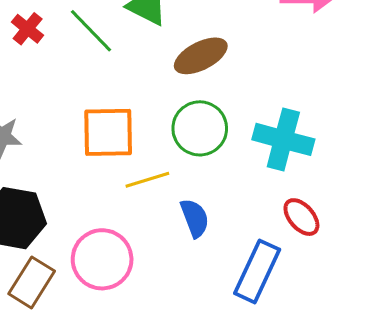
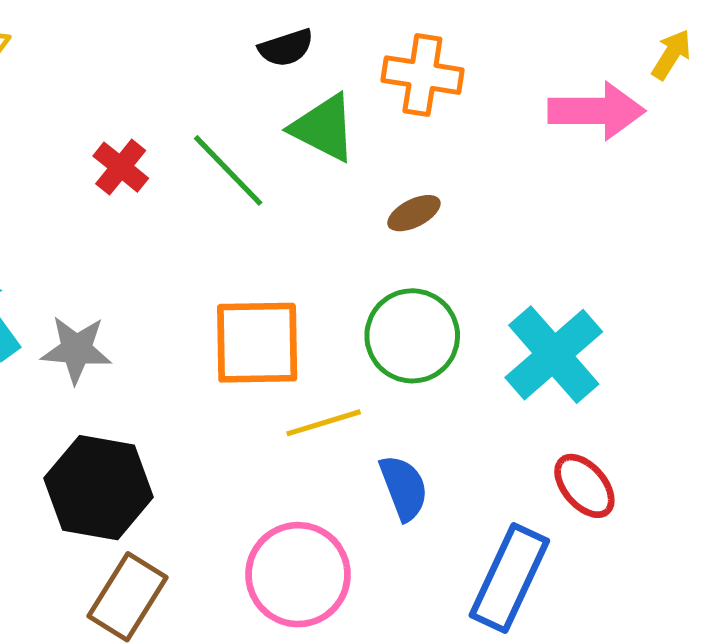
brown ellipse: (201, 56) -> (414, 213), size x0.6
cyan cross: (283, 139) -> (554, 355), turned 34
pink circle: (102, 259) -> (298, 575), moved

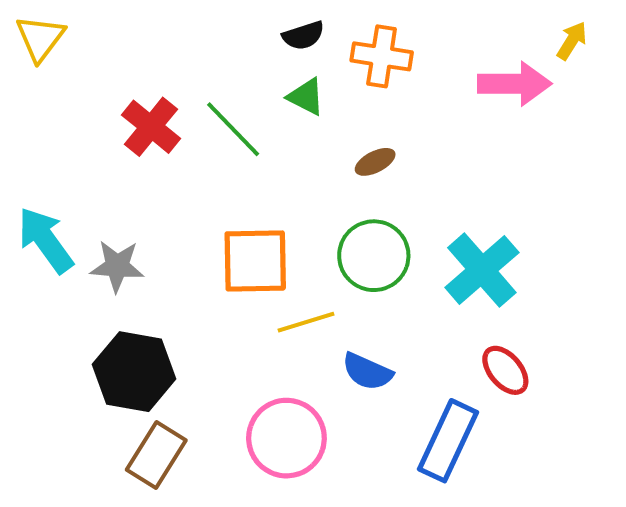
black semicircle: (286, 48) -> (303, 36), moved
green triangle: (324, 128) -> (306, 97), size x0.7
red cross: (121, 167) -> (151, 127), size x1.4
blue semicircle: (404, 488) -> (367, 372), turned 135

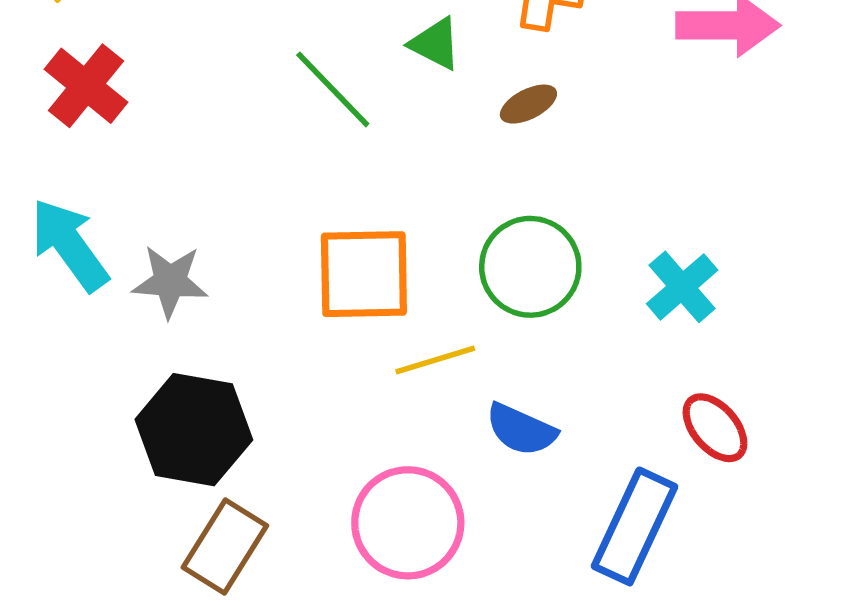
red cross: (151, 127) -> (86, 86), moved
brown ellipse: (375, 162) -> (528, 104), moved
cyan cross: (482, 270) -> (682, 287), size x0.7

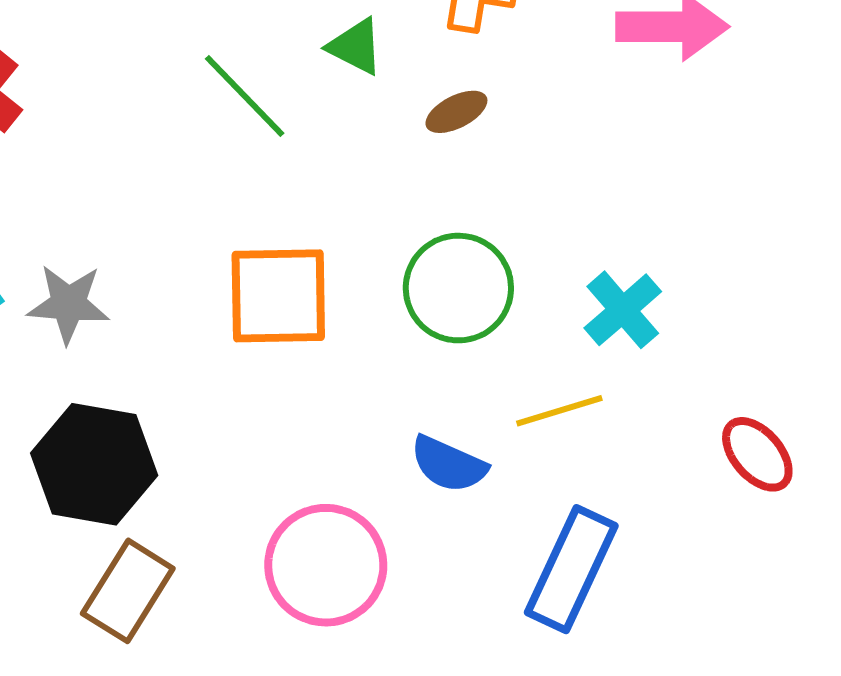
yellow line: (435, 360) -> (559, 411), moved
red ellipse: (715, 428) -> (757, 454), moved

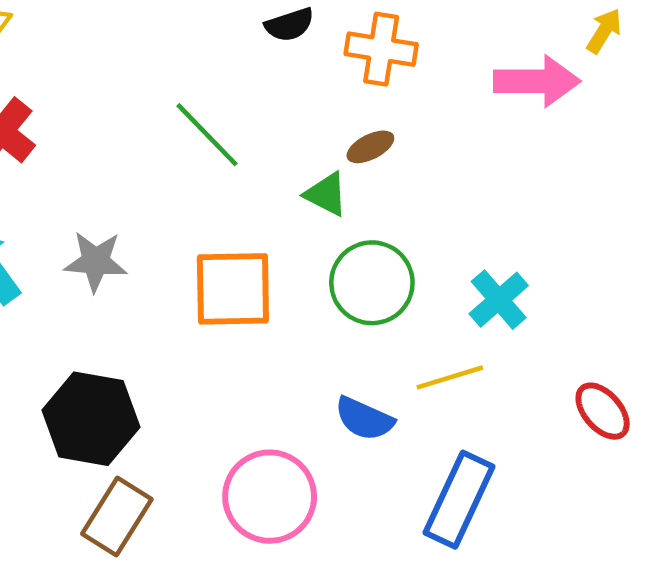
green triangle: (355, 47) -> (326, 194), moved
gray star: (68, 304) -> (96, 261), moved

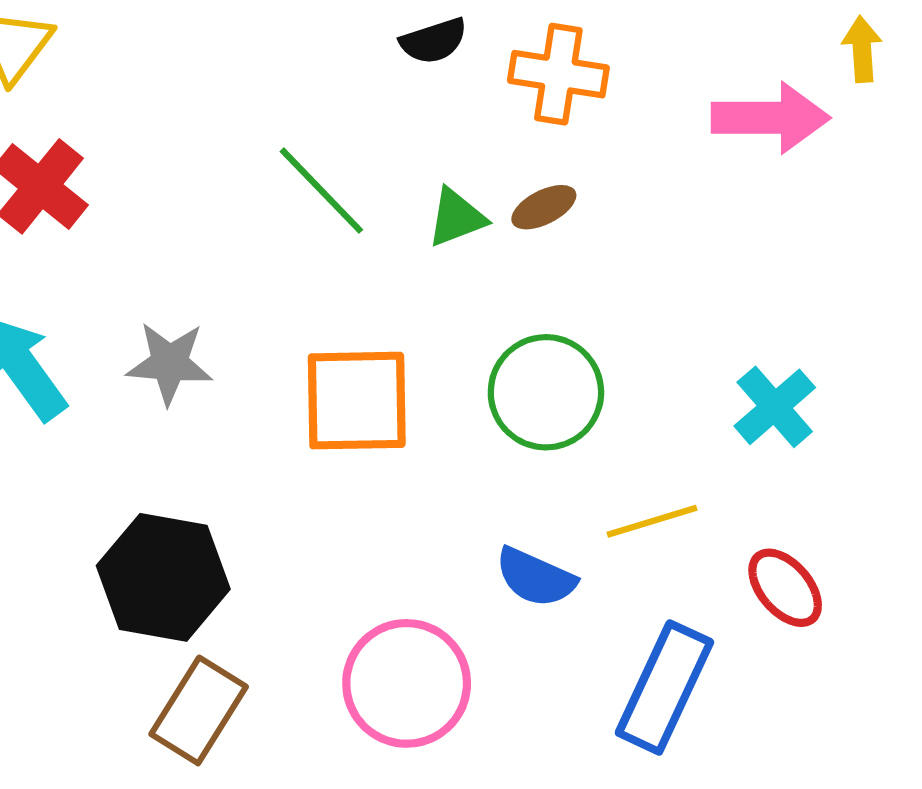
yellow arrow: (604, 31) -> (862, 49), turned -36
green triangle: (326, 194) -> (457, 218), moved, turned -48
cyan cross: (499, 300) -> (775, 407), moved
red ellipse: (603, 411) -> (785, 588), moved

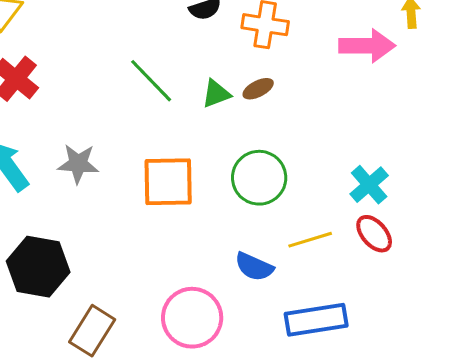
black hexagon: (163, 577) -> (38, 267), moved
red ellipse: (785, 588) -> (374, 234), moved
blue rectangle: (664, 688) -> (316, 320), turned 56

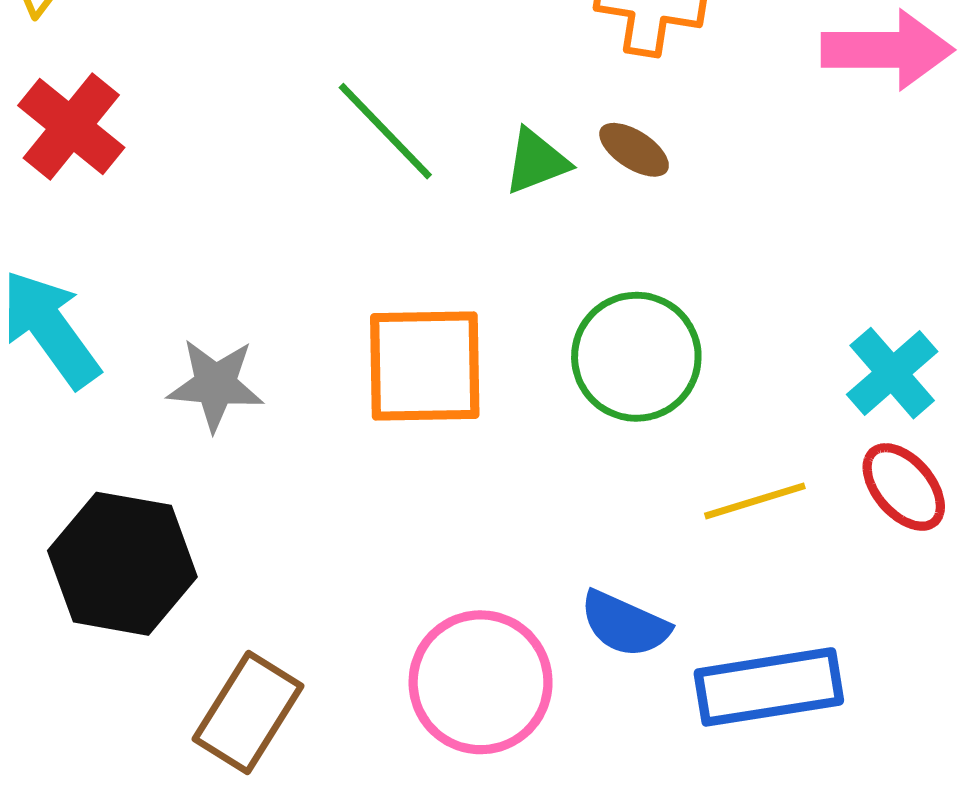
brown ellipse: (258, 89) -> (634, 150), turned 60
gray star: (78, 164) -> (215, 385), moved
blue semicircle: (254, 267) -> (625, 624), moved

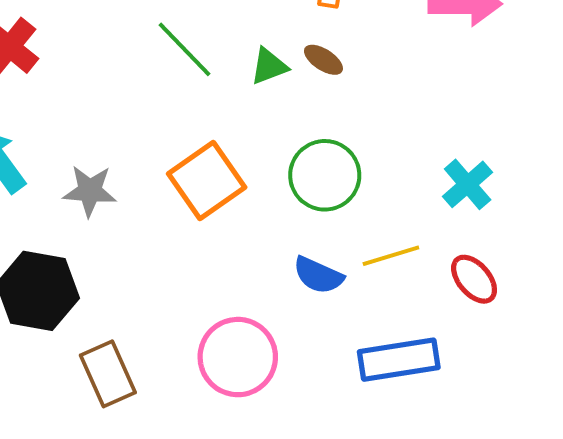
orange square: (425, 366) -> (207, 180), turned -34
red ellipse: (904, 487) -> (474, 279), moved
blue semicircle: (625, 624) -> (318, 275), moved
brown rectangle: (248, 713) -> (108, 374), turned -56

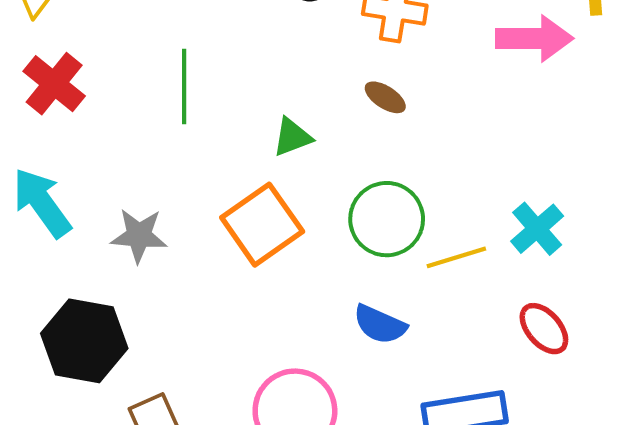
green line: (185, 49) -> (184, 86), moved, turned 44
green triangle: (269, 66) -> (292, 137), moved
yellow line: (391, 256) -> (456, 257), moved

